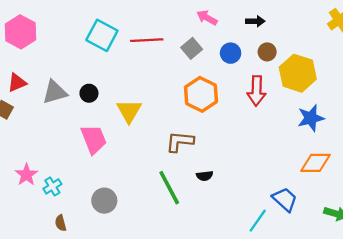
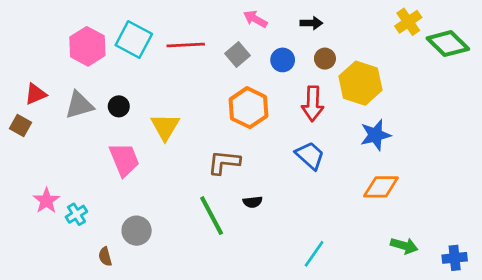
pink hexagon: (21, 32) -> (87, 46), moved
blue trapezoid: (285, 199) -> (310, 156), moved
brown semicircle: (61, 223) -> (105, 257), moved

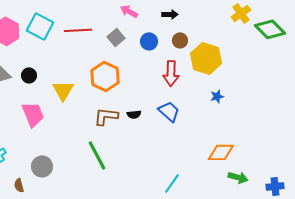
orange hexagon: (248, 108) -> (105, 76), moved
blue star: (375, 135) -> (217, 96), size x0.6
orange diamond: (381, 187) -> (221, 152), moved
black semicircle: (253, 202) -> (134, 114), moved

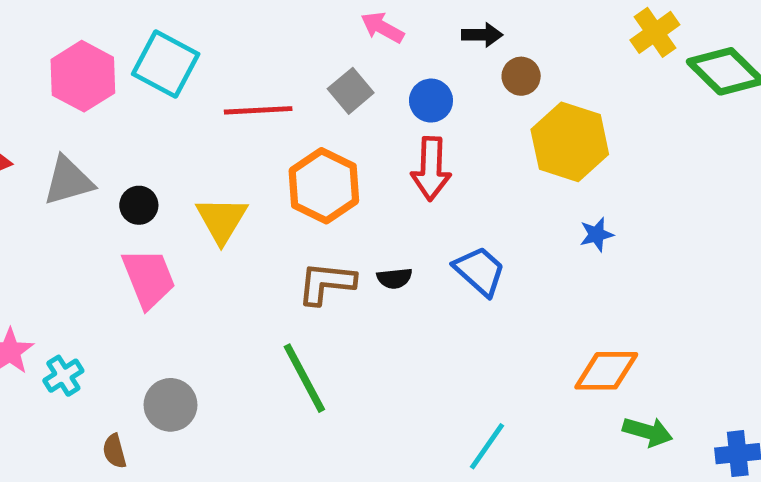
red line: (78, 30) -> (258, 110), moved
brown circle: (180, 40) -> (521, 76), moved
red arrow: (171, 73) -> (431, 169), moved
black circle: (29, 75) -> (139, 205), moved

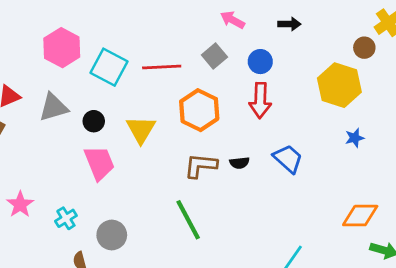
cyan square: (166, 64) -> (109, 67), moved
brown circle: (521, 76) -> (364, 48), moved
cyan cross: (63, 376) -> (66, 218), moved

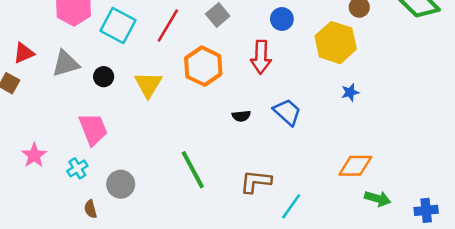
blue circle: (260, 62) -> (282, 19), moved
red line: (162, 67) -> (168, 26), turned -56
pink trapezoid: (99, 163) -> (93, 129), moved
brown L-shape: (201, 166) -> (256, 182), moved

